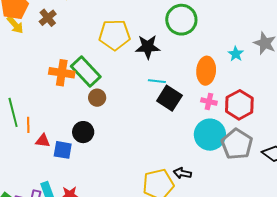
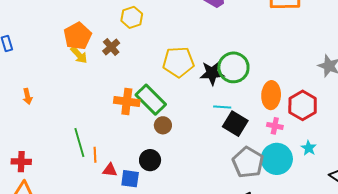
green circle: (181, 20) -> (233, 67), moved
cyan star: (236, 54) -> (309, 148), moved
red hexagon: (239, 105) -> (303, 105), moved
gray pentagon: (237, 144) -> (248, 162), moved

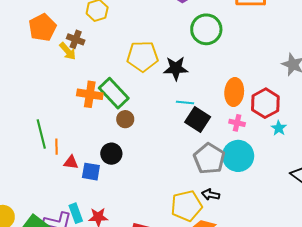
brown cross: (111, 47) -> (76, 39), turned -30
yellow arrow: (79, 55) -> (68, 51), moved
green circle: (233, 67) -> (206, 29), moved
cyan star: (309, 148) -> (279, 128), moved

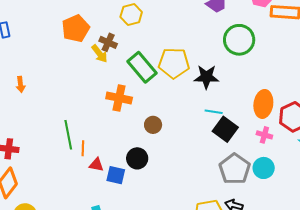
green rectangle: (114, 93) -> (142, 67), moved
cyan circle: (238, 156) -> (264, 168), size x0.7

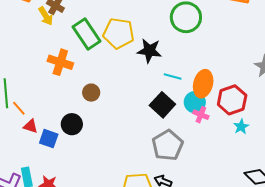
cyan line: (214, 112) -> (173, 76), moved
orange line: (83, 148) -> (19, 108), turned -49
cyan circle: (264, 168) -> (195, 102), moved

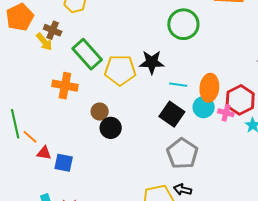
yellow pentagon: (119, 33) -> (120, 70), moved
pink cross: (201, 115) -> (226, 113), moved
black circle: (72, 124) -> (111, 128), moved

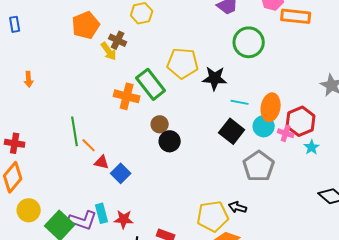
green rectangle: (87, 54) -> (151, 84), moved
yellow pentagon: (120, 70) -> (183, 63), moved
gray pentagon: (182, 154) -> (259, 166), moved
blue square: (64, 163) -> (121, 173), turned 30

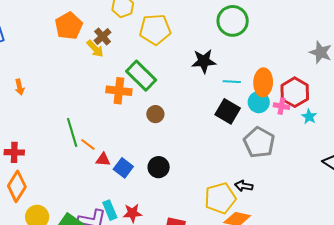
brown cross: (118, 40) -> (103, 36), turned 30
yellow pentagon: (183, 63) -> (155, 29), moved
black circle: (170, 141) -> (159, 167), moved

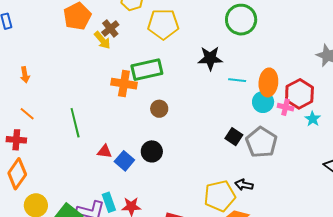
green rectangle: (141, 76) -> (147, 70), turned -60
black square: (228, 111) -> (234, 137), moved, size x0.7
orange line: (88, 144) -> (27, 114), moved
black circle: (159, 167) -> (152, 151), moved

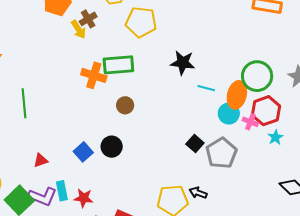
green circle: (241, 20) -> (257, 76), moved
green line: (75, 123) -> (24, 103), moved
red triangle: (105, 151) -> (41, 160), moved, turned -35

